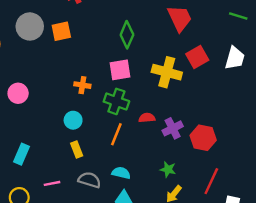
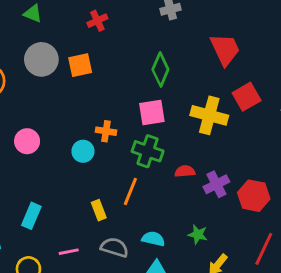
cyan circle: (73, 120) -> (83, 151), moved
orange line: (116, 134) -> (130, 191), moved
green star: (168, 169) -> (198, 234), moved

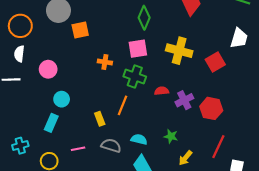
orange square: (80, 65) -> (80, 30), moved
red square: (247, 97) -> (215, 62), moved
cyan circle: (83, 151) -> (62, 99), moved

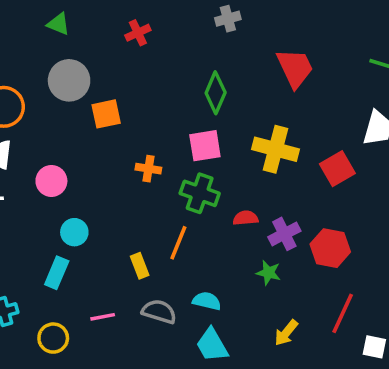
green star: (171, 136) -> (268, 273), moved

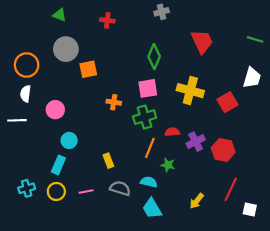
red cross: (138, 33) -> (107, 20), turned 32
green cross: (200, 193) -> (145, 117), turned -35
orange line: (178, 243) -> (150, 148), moved
green star: (268, 273) -> (168, 165), moved
yellow circle: (53, 338) -> (56, 191), moved

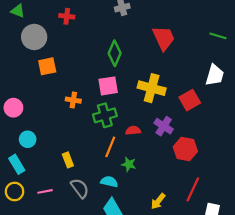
gray circle: (66, 49) -> (34, 37), moved
purple cross: (196, 142) -> (164, 126), moved, turned -30
cyan rectangle: (58, 165) -> (17, 164), turned -54
gray semicircle: (120, 188) -> (80, 188), turned 36

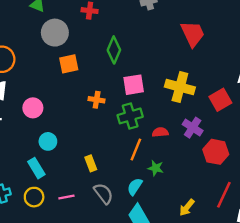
green diamond: (115, 53) -> (114, 50), moved
cyan semicircle: (109, 182) -> (135, 187), turned -70

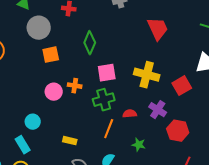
pink circle: (33, 108) -> (54, 92), moved
yellow rectangle: (91, 163) -> (70, 141), turned -56
green star: (156, 168) -> (139, 145), moved

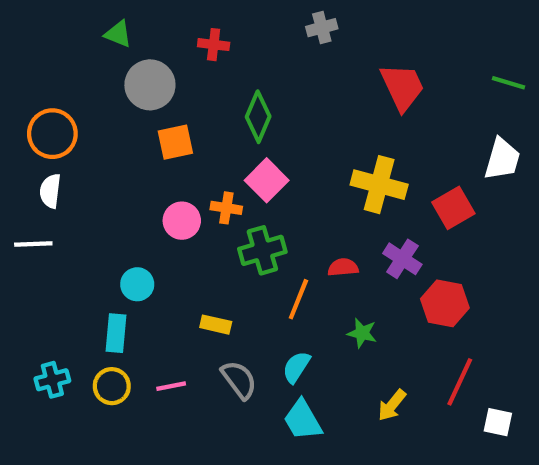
pink square: (107, 73) -> (267, 180), moved, turned -36
green cross: (104, 100) -> (262, 250), moved
cyan rectangle: (23, 145) -> (116, 333), turned 36

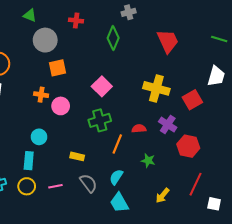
green diamond: (258, 117) -> (113, 38), moved
orange cross: (226, 208) -> (41, 95), moved

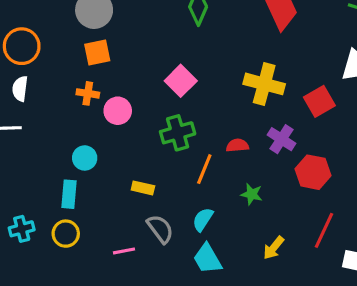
orange square: (58, 68) -> (97, 52), moved
pink line: (55, 186) -> (124, 251), moved

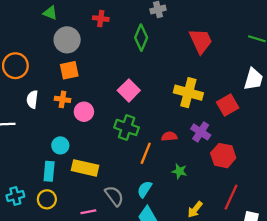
white semicircle: (20, 89) -> (32, 99), moved
green cross: (178, 133) -> (127, 127), turned 35
yellow rectangle: (143, 188) -> (85, 168), moved, size x1.6

